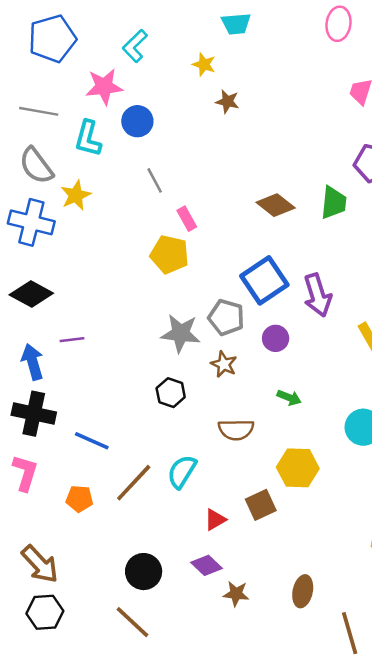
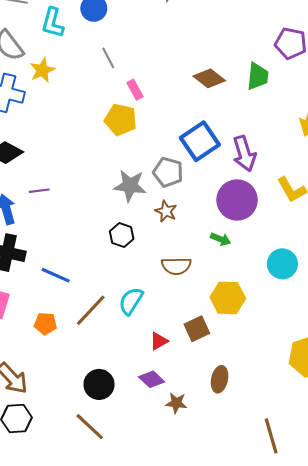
purple circle: (276, 338) -> (237, 200), moved, size x1.8
brown ellipse: (303, 591) -> (220, 379), moved

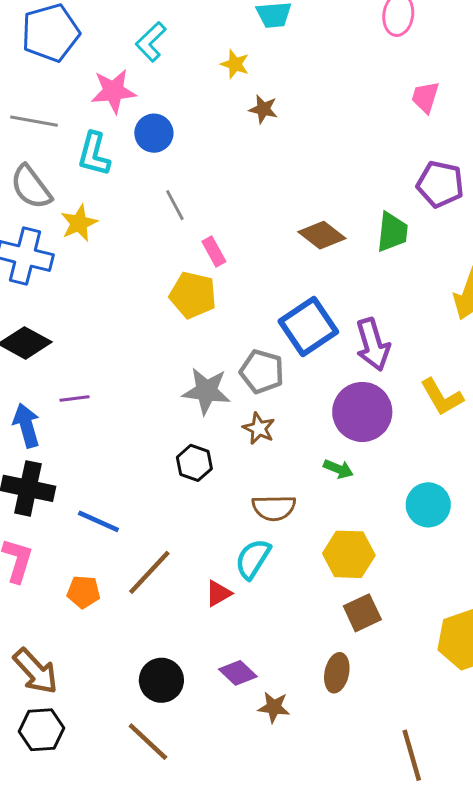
cyan semicircle: (131, 301) -> (253, 559), moved
brown square: (197, 329) -> (362, 613), moved
red triangle: (159, 341) -> (218, 593), moved

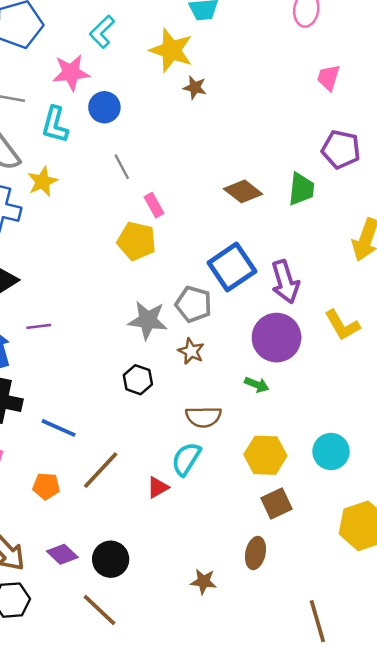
yellow star: (235, 64) -> (171, 50), size x1.8
cyan circle: (428, 505) -> (331, 451), moved
purple diamond: (238, 673) -> (62, 554), moved

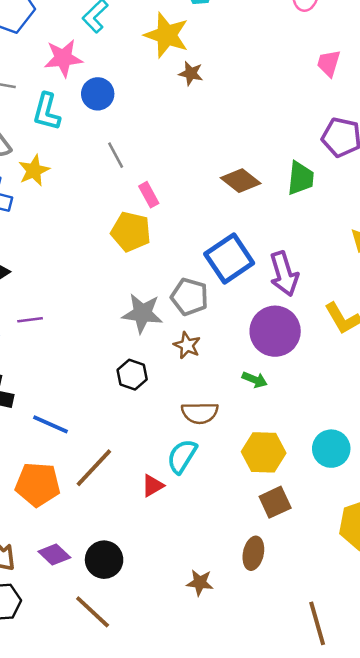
orange pentagon: (46, 486) -> (38, 484), size x1.6

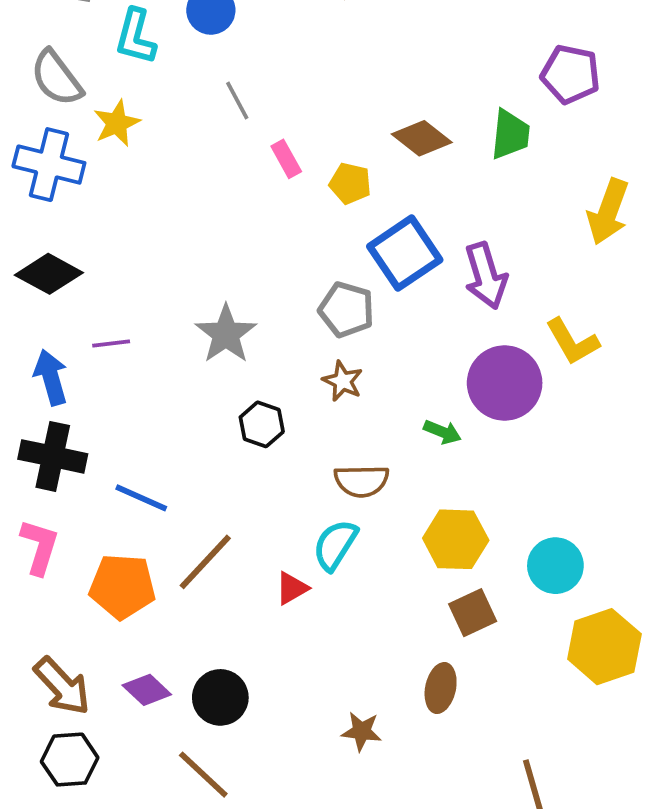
yellow pentagon: (131, 232) -> (350, 183), moved, size x0.7
gray star: (142, 313) -> (226, 334), moved, turned 30
purple circle: (275, 331) -> (505, 383), moved
cyan circle: (331, 449) -> (555, 566), moved

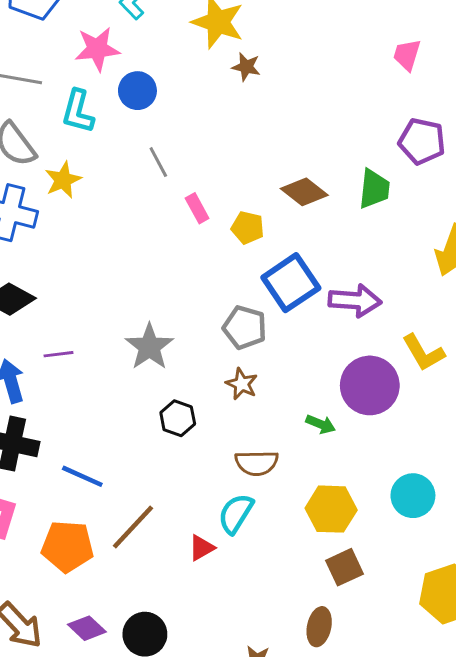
purple arrow: (486, 276) -> (355, 301), turned -69
cyan circle: (555, 566) -> (413, 496), moved

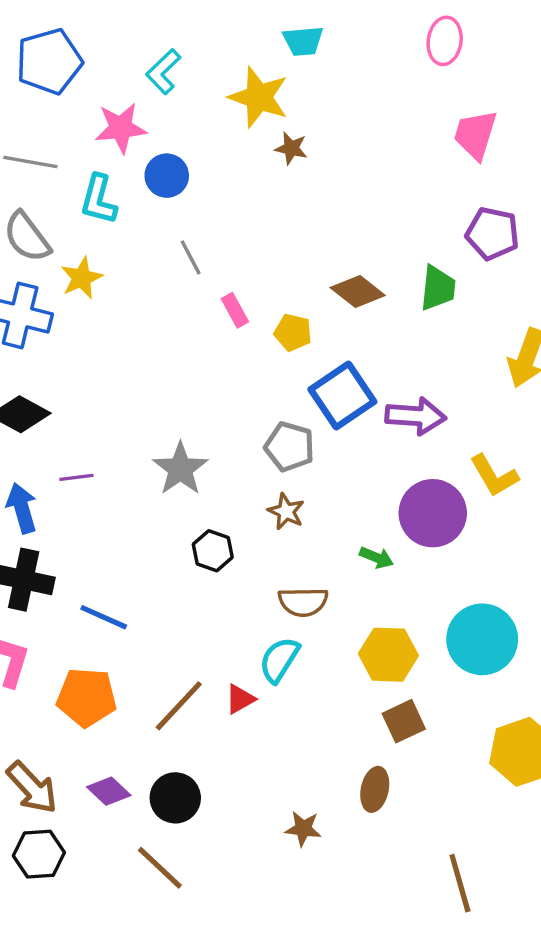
pink trapezoid: (407, 55) -> (475, 135), size x1.4
cyan circle: (413, 496) -> (482, 639), size x1.4
brown line: (133, 527) -> (179, 706), moved

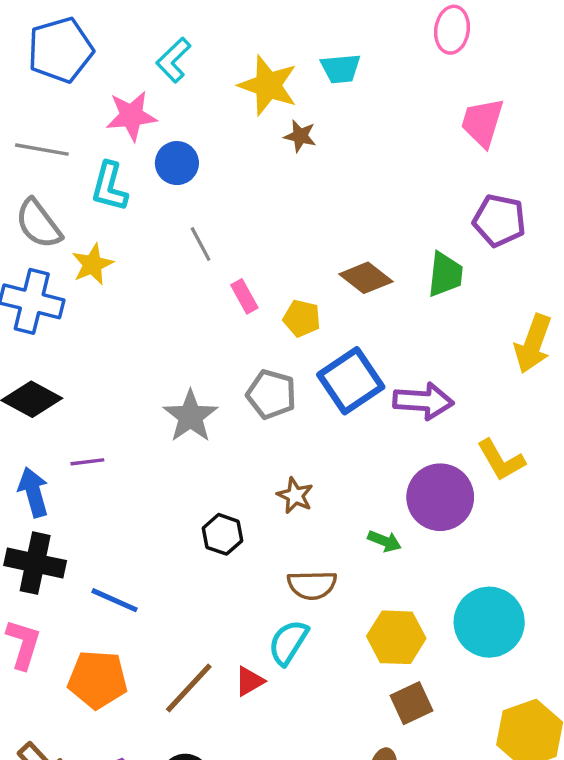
cyan trapezoid: (303, 41) -> (341, 69), moved
gray pentagon: (289, 447) -> (271, 394), moved
gray star: (180, 469) -> (190, 416), moved

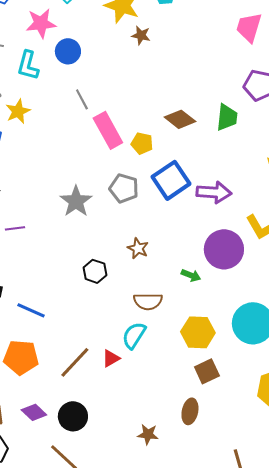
pink rectangle: (244, 296) -> (108, 130), size x1.8

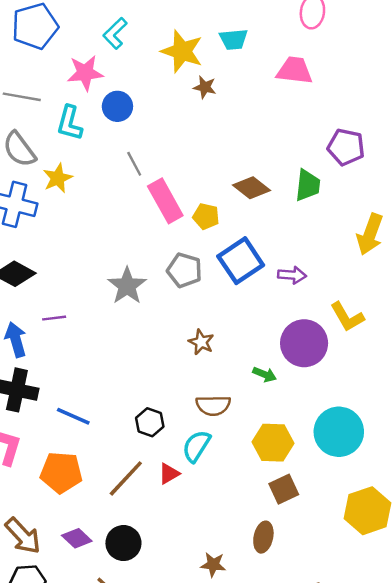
pink trapezoid: (249, 27) -> (295, 70), moved, turned 80
purple arrow: (214, 192) -> (292, 275), size x0.7
black hexagon: (95, 271) -> (150, 422), moved

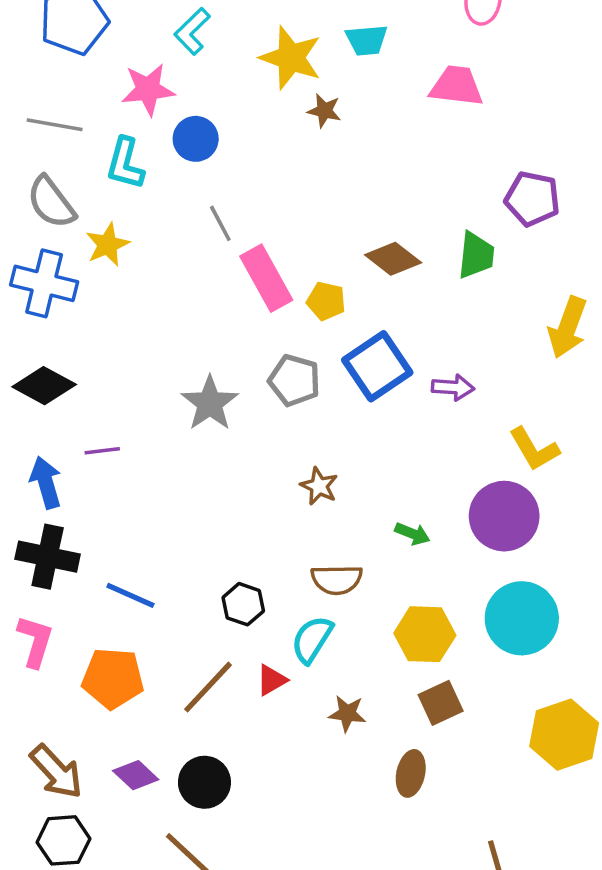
purple circle: (304, 343) -> (504, 516), moved
brown star: (213, 565) -> (347, 714), moved

